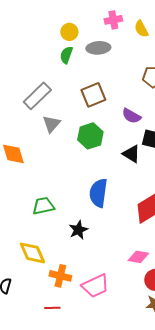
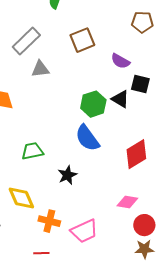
gray triangle: (51, 124) -> (40, 69), turned 42
green hexagon: (90, 136) -> (93, 104), moved
blue semicircle: (98, 193) -> (87, 138), turned -44

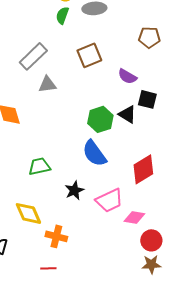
pink trapezoid: (84, 231) -> (109, 200), moved

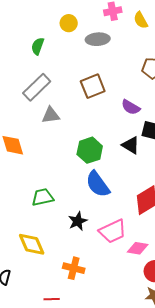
green semicircle: (62, 15) -> (38, 46), moved
green hexagon: (100, 119) -> (90, 150), moved
orange cross: (56, 236) -> (74, 268), moved

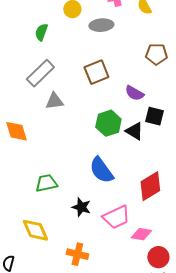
green hexagon: (90, 150) -> (108, 123), moved
black star: (78, 221) -> (81, 207), turned -30

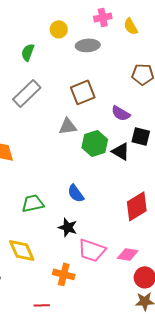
gray triangle: (54, 101) -> (68, 126), moved
blue semicircle: (101, 170) -> (76, 193), moved, size x0.7
pink trapezoid: (116, 217) -> (92, 250), moved, turned 44

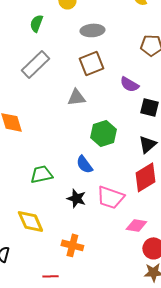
gray ellipse: (88, 45) -> (92, 30), moved
green hexagon: (95, 143) -> (103, 133), moved
black triangle: (121, 151) -> (147, 144), moved, turned 48
pink trapezoid: (92, 250) -> (110, 197), moved

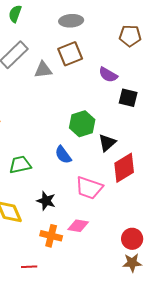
gray triangle: (76, 97) -> (43, 70), moved
black triangle: (147, 144) -> (107, 143), moved
black star: (76, 198) -> (46, 201), moved
pink diamond: (136, 225) -> (78, 226), moved

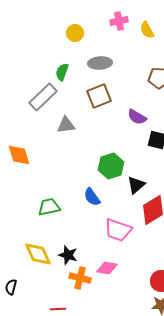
green semicircle: (15, 14) -> (62, 72), moved
gray triangle: (43, 70) -> (66, 125), moved
black star: (46, 201) -> (68, 255), moved

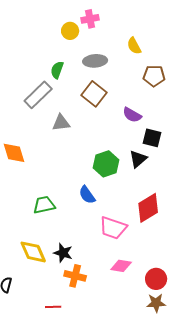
pink cross: (119, 21) -> (90, 19), moved
yellow semicircle: (147, 30) -> (134, 46), moved
brown square: (99, 96) -> (94, 94), turned -30
black triangle: (136, 185) -> (138, 159), moved
pink diamond: (107, 268) -> (121, 266), moved

